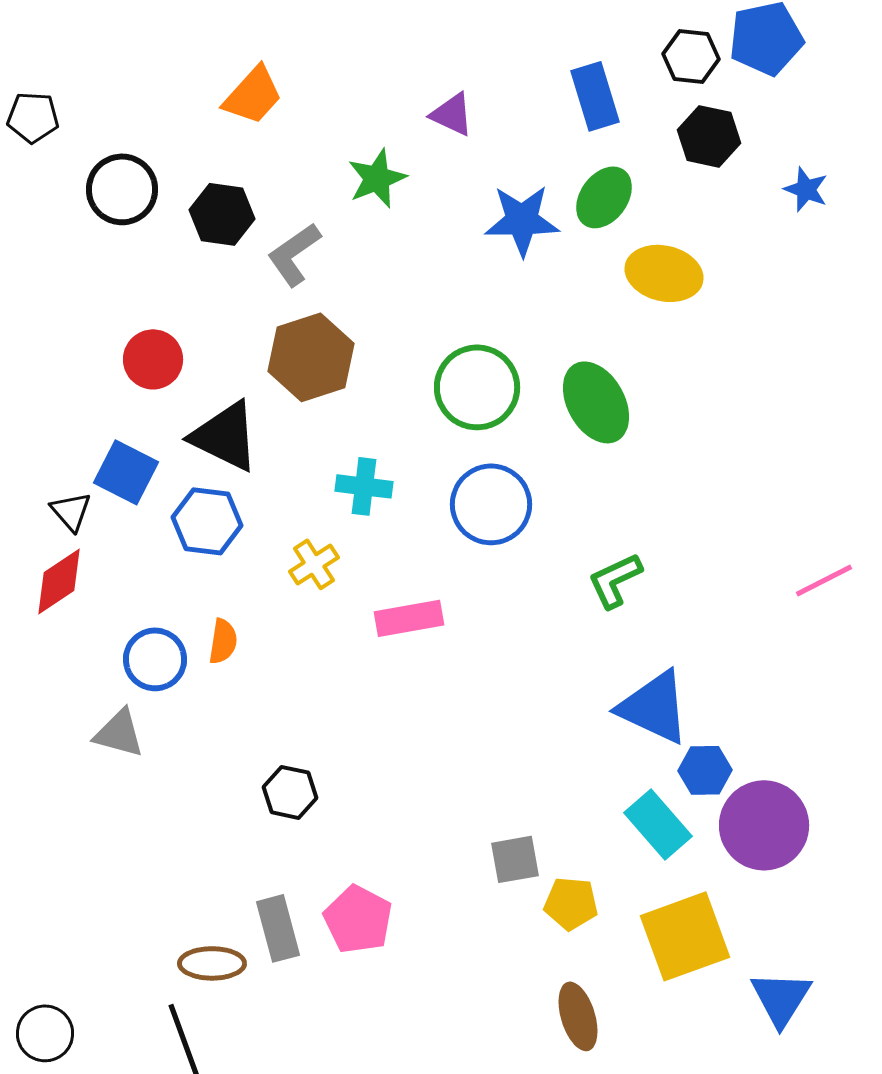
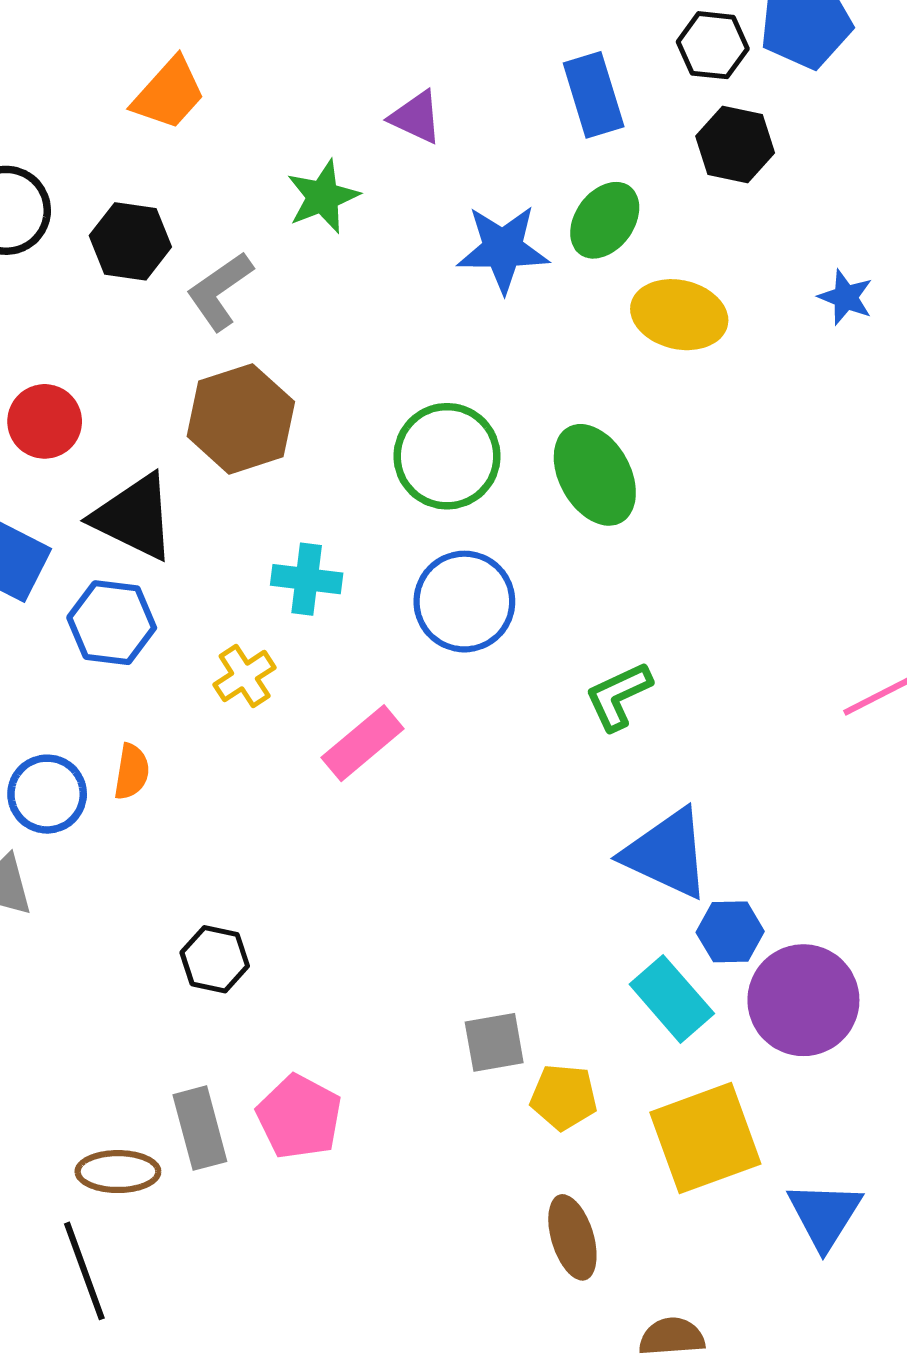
blue star: (806, 189) -> (846, 297), moved
pink rectangle: (409, 618) -> (363, 743), turned -30

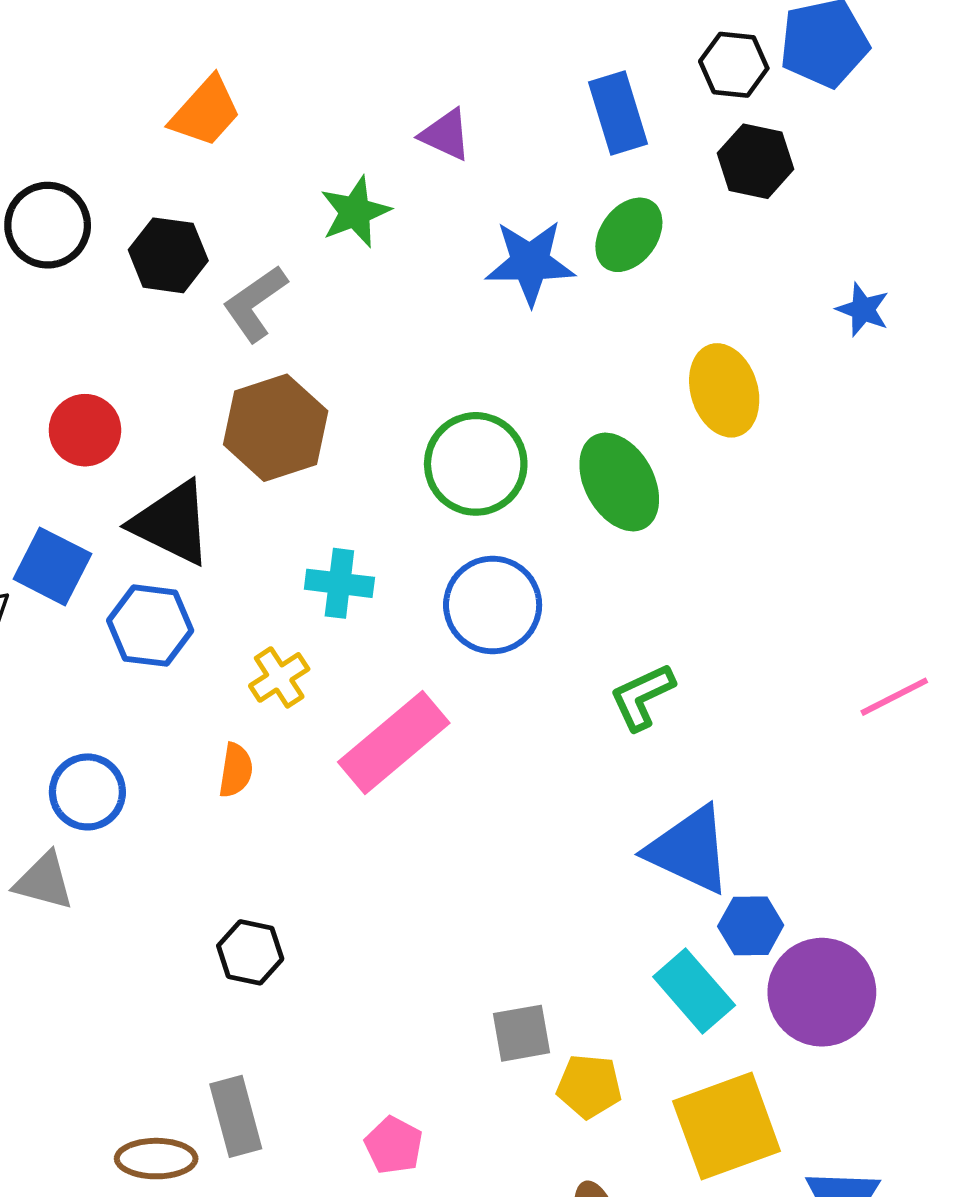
yellow ellipse: (679, 315) -> (724, 390), moved, turned 60
pink rectangle: (363, 743) -> (394, 743), size x1.4
orange semicircle: (132, 772) -> (236, 770), moved
pink pentagon: (299, 1117) -> (394, 1145), moved, size x0.7

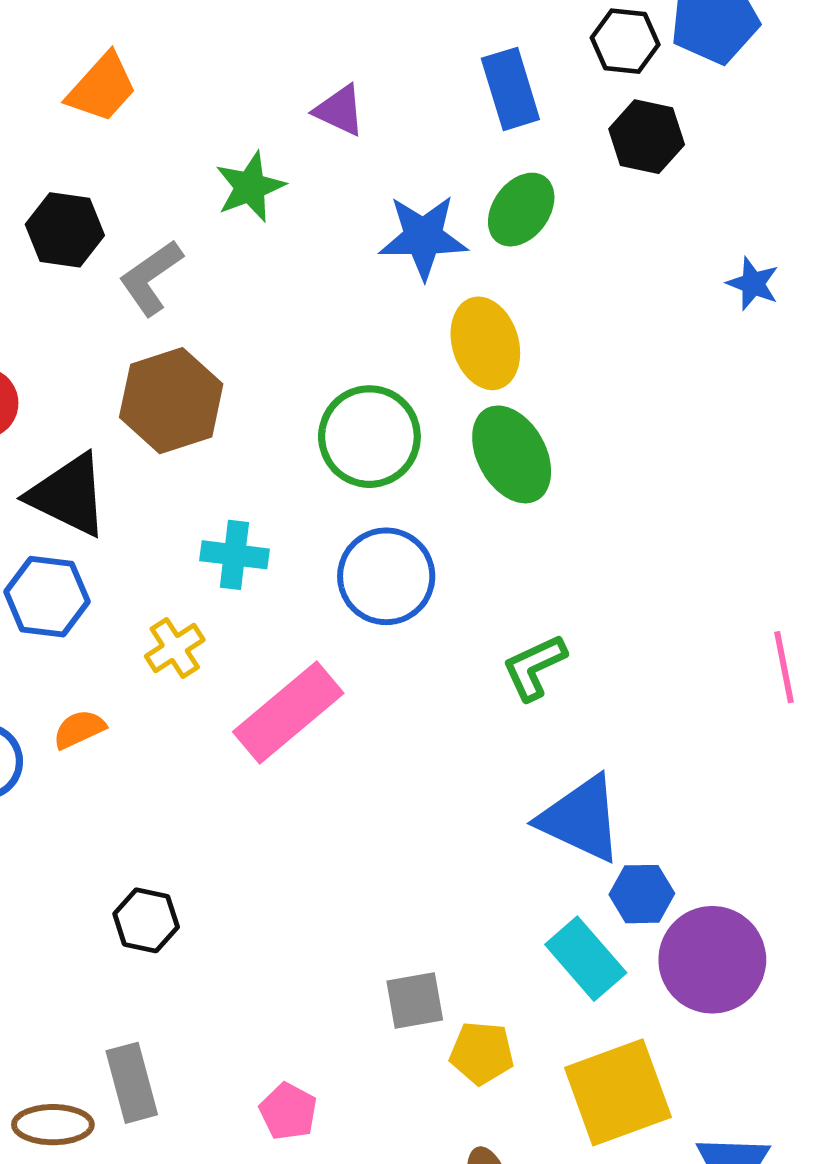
yellow ellipse: (724, 390) -> (485, 343), moved
pink line: (894, 697) -> (784, 667), turned -74
orange semicircle: (236, 770) -> (79, 729), moved, turned -124

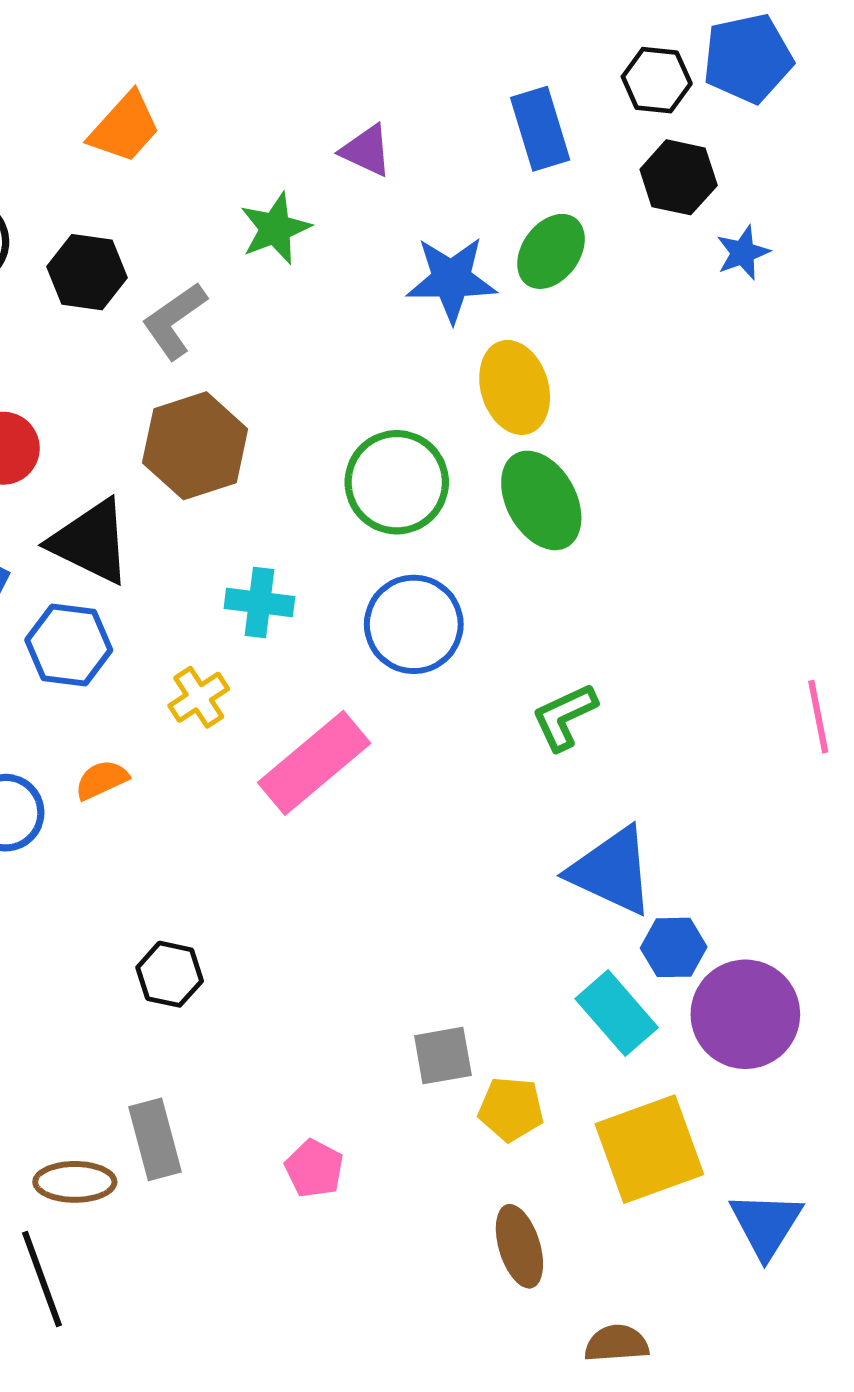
blue star: (753, 284) -> (743, 253), moved, turned 30

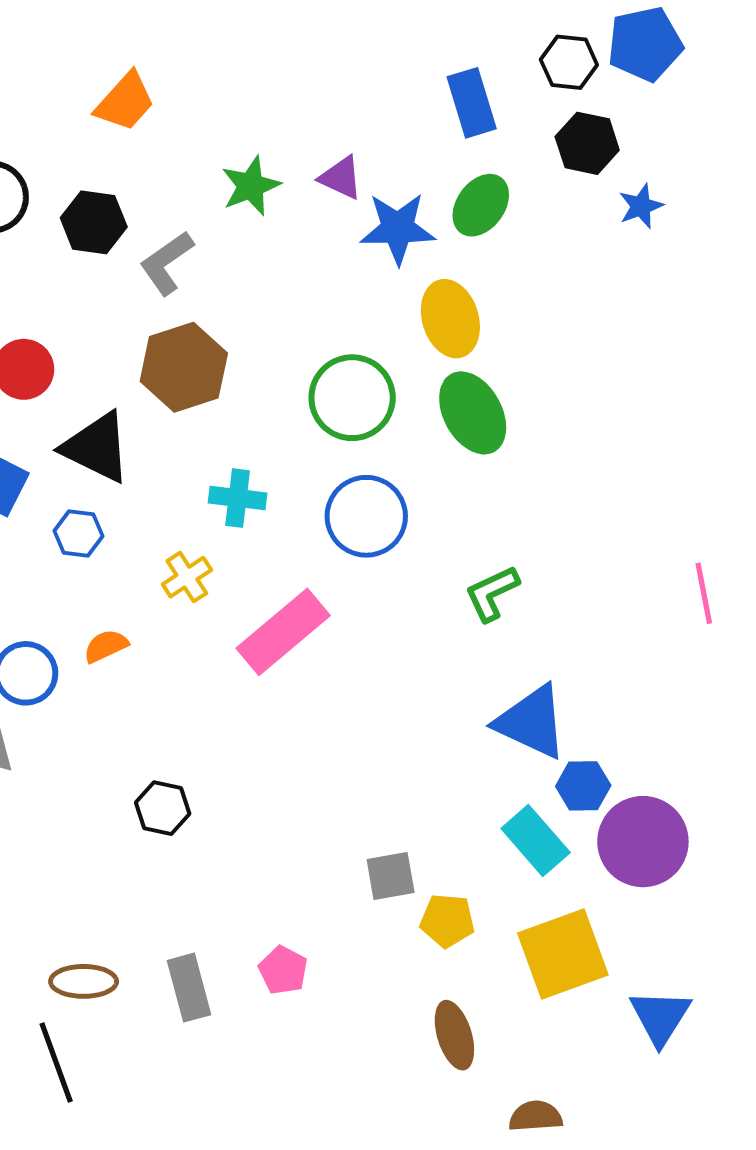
purple triangle: (366, 151) -> (341, 178), moved
blue hexagon: (69, 645) -> (78, 534), size x0.7
gray rectangle: (155, 1139) -> (189, 988), moved

